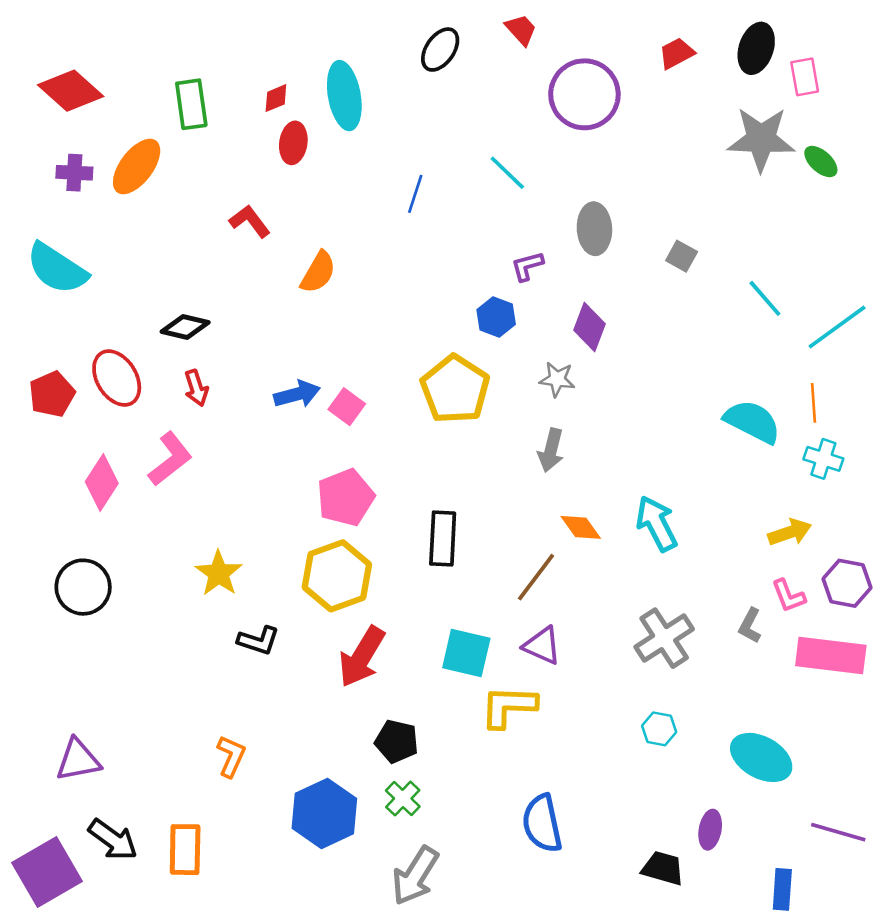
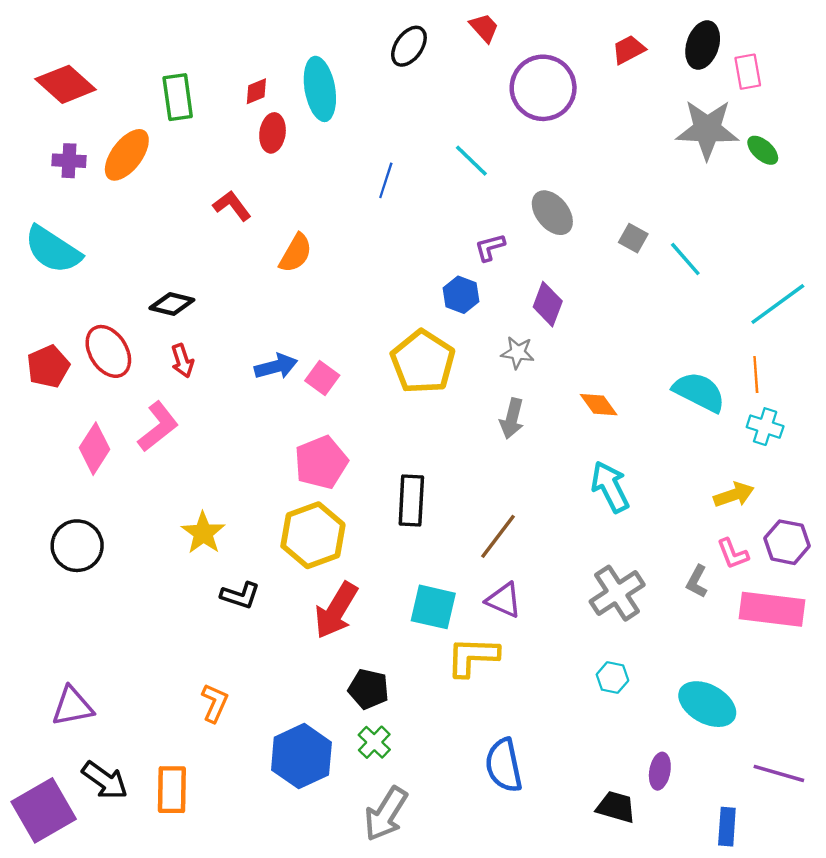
gray ellipse: (594, 229) -> (552, 213), turned -36
cyan line: (765, 298) -> (685, 259), moved
orange diamond: (581, 527) -> (599, 405), moved

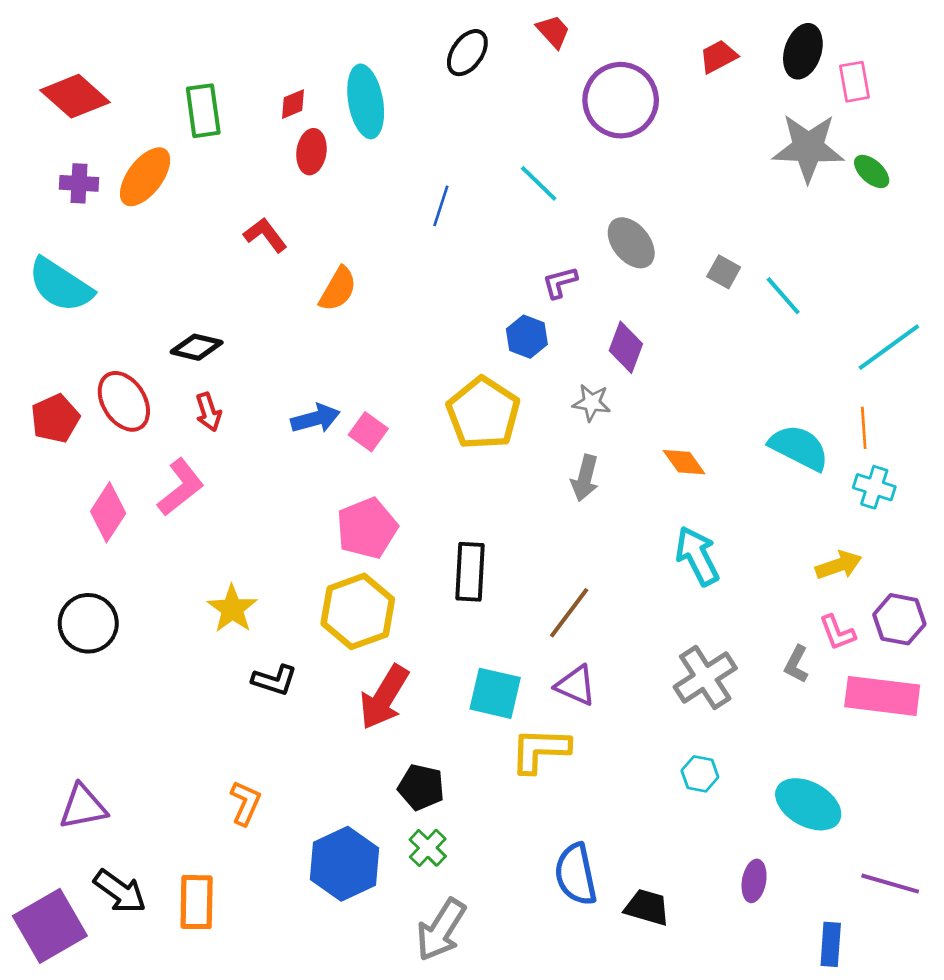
black trapezoid: (616, 807) -> (647, 907), moved

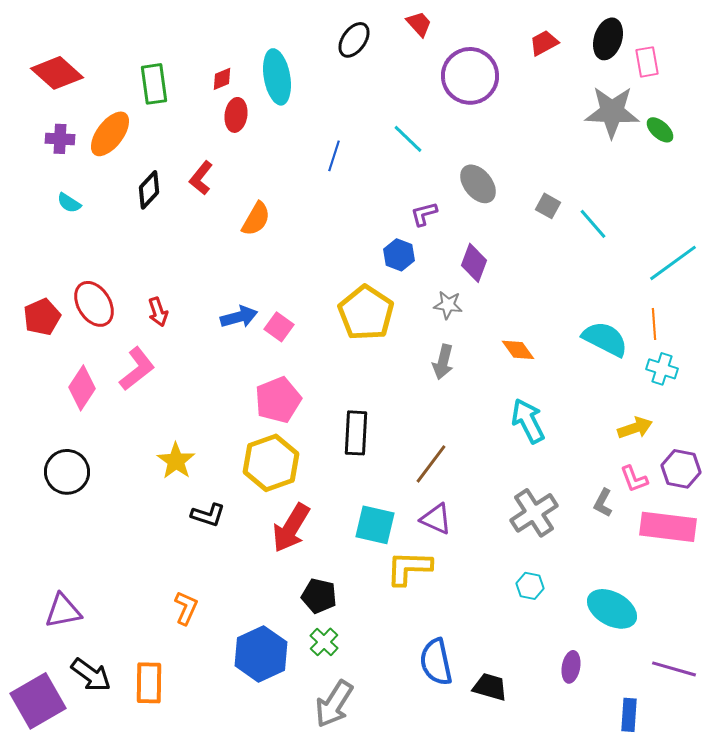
red L-shape: (265, 235) -> (201, 178), turned -104
cyan semicircle: (60, 285) -> (69, 203), moved, size x0.5
black diamond: (197, 347) -> (149, 190), moved, turned -60

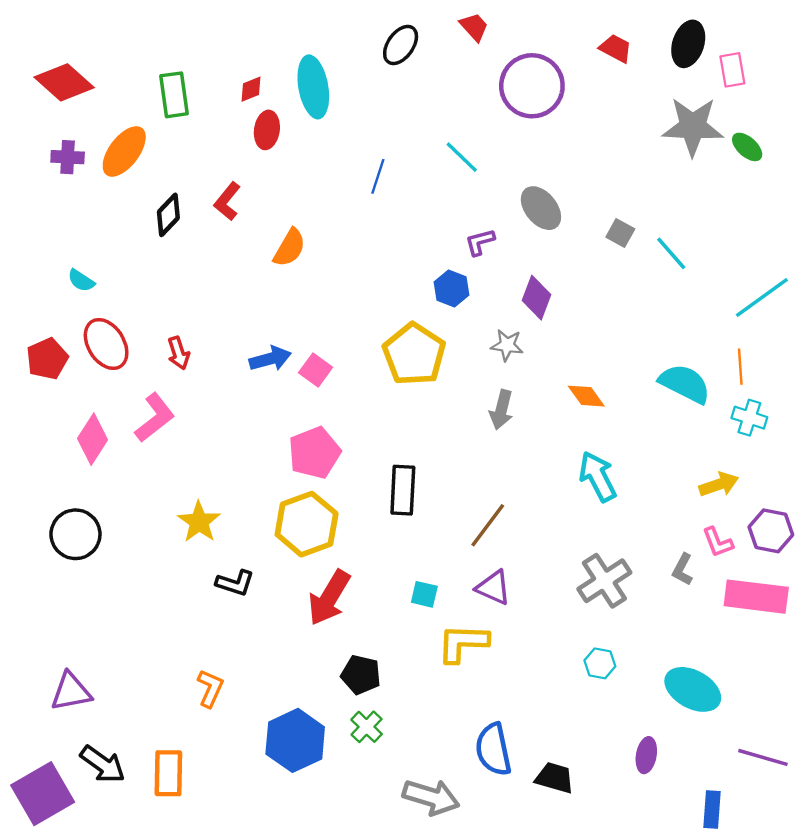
red trapezoid: (544, 43) -> (616, 48), turned 56
cyan semicircle: (69, 203) -> (81, 281), moved
cyan square: (375, 525) -> (424, 594), size x0.6
gray arrow: (334, 704) -> (431, 797), moved, turned -105

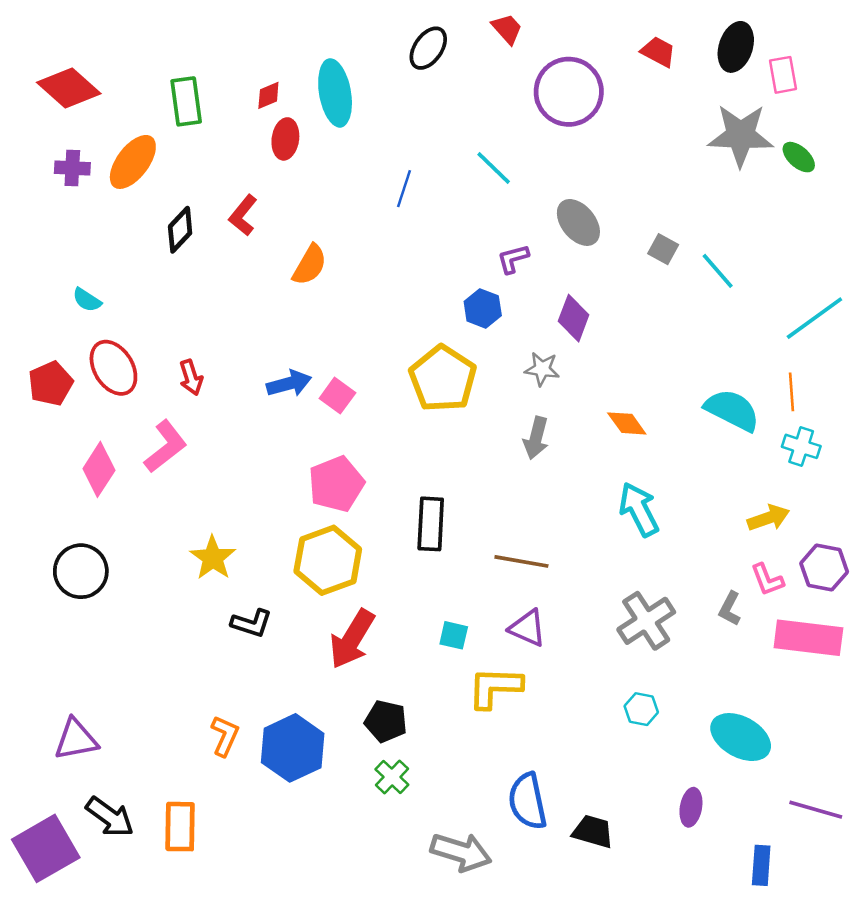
brown line: (488, 525) -> (521, 561), turned 63
blue hexagon: (295, 740) -> (293, 748), moved

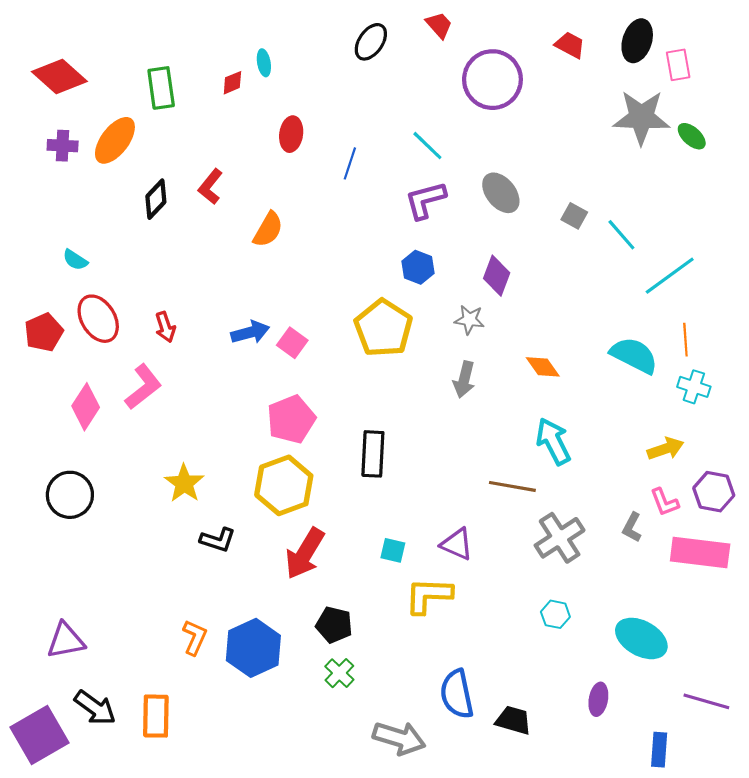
cyan ellipse: (335, 93) -> (264, 63), moved, size x0.5
red ellipse: (285, 139) -> (291, 134), moved
purple L-shape: (513, 259) -> (425, 200), moved, size x1.5
cyan line: (814, 318) -> (670, 276), moved
brown line: (521, 561) -> (512, 486), moved

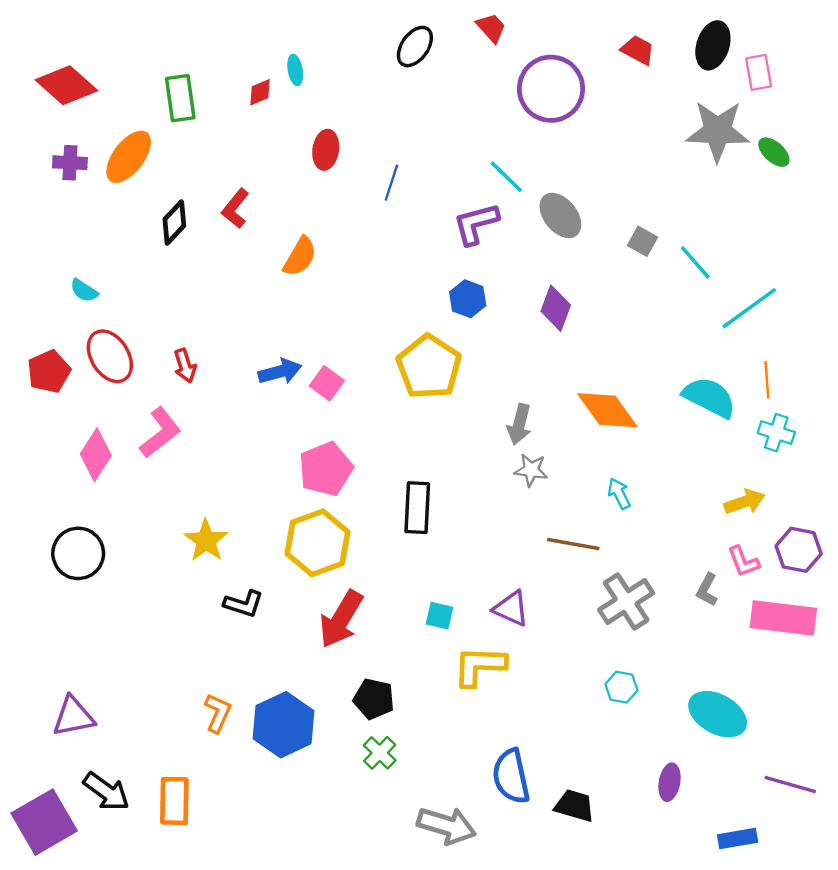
cyan line: (427, 146) -> (506, 177), moved
gray star: (469, 320) -> (531, 470), moved
orange diamond: (543, 367) -> (607, 410), size x1.6
cyan arrow: (553, 441) -> (619, 494), size x0.6
blue rectangle: (659, 750) -> (738, 838), turned 76

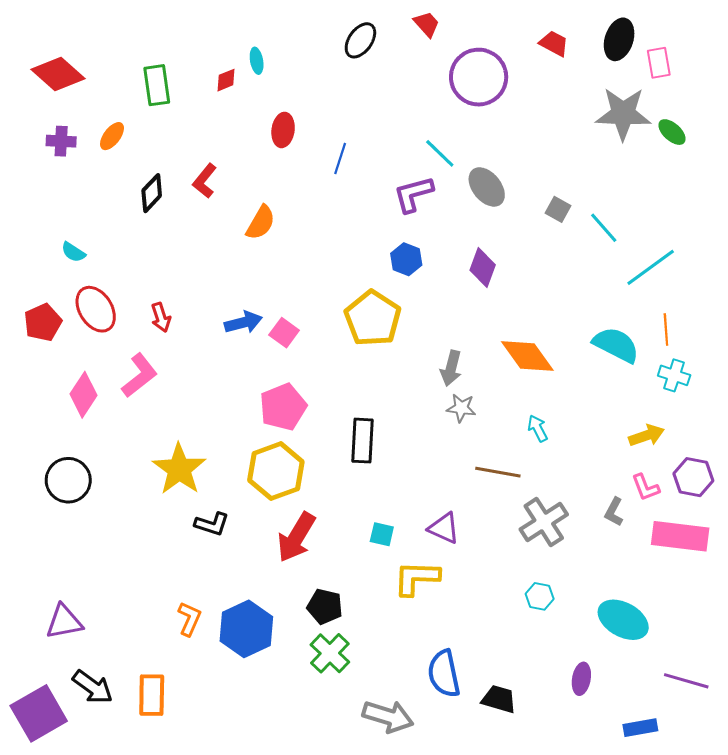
orange ellipse: (129, 157) -> (112, 136), size x0.6
yellow star: (206, 540) -> (179, 469), size x1.4
green cross: (380, 753) -> (330, 653), size x1.4

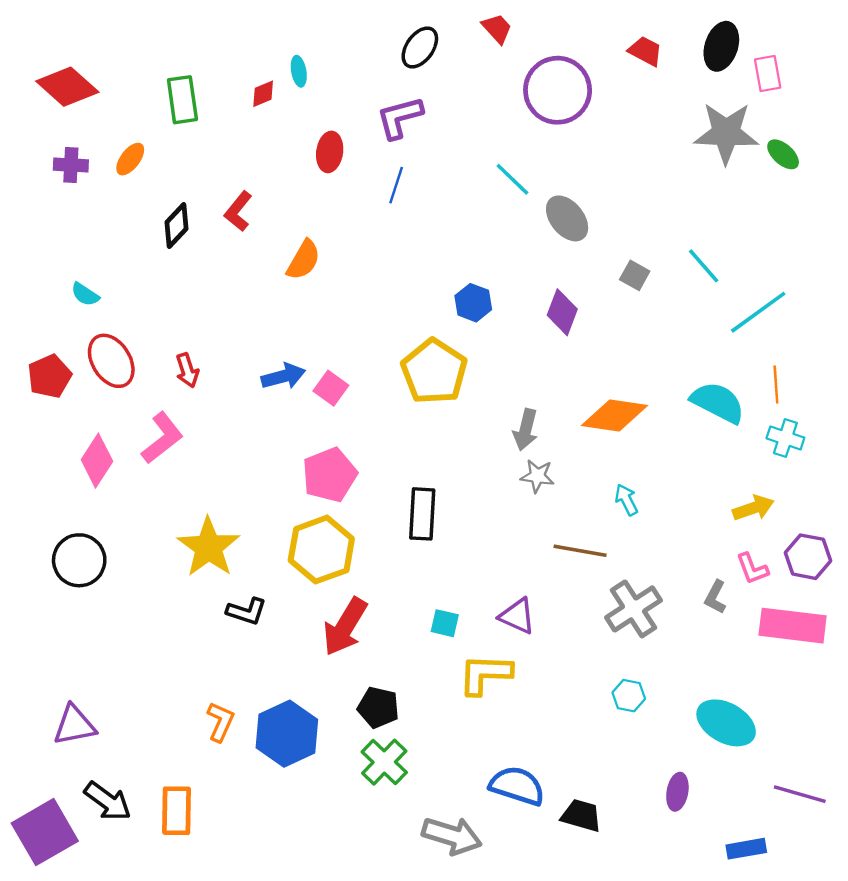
purple L-shape: (413, 194) -> (400, 118), moved
gray square: (558, 209) -> (635, 275), moved
orange diamond: (527, 356) -> (615, 415), turned -46
blue semicircle: (444, 674) -> (517, 786), turned 120

